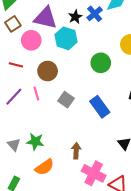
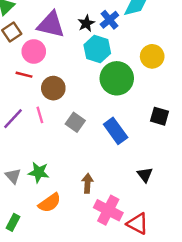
cyan hexagon: (66, 38) -> (97, 49), moved
green circle: (101, 63) -> (117, 78), size x1.4
red line: (16, 65) -> (24, 75), moved

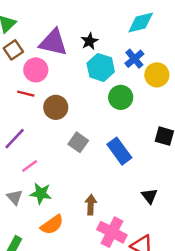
blue cross: (109, 20) -> (134, 59), moved
green circle: (117, 78) -> (121, 97), size x0.7
pink line: (40, 115) -> (30, 166), moved, turned 70

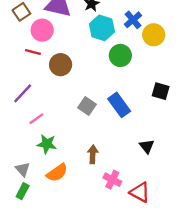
gray square: (78, 142) -> (87, 106), moved
gray triangle: (15, 197) -> (23, 169), moved
pink cross: (112, 232) -> (112, 180), size x0.7

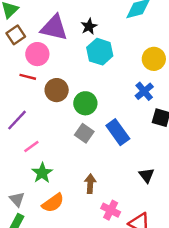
blue cross: (133, 20) -> (144, 91), moved
green circle: (120, 55) -> (85, 103), moved
green star: (47, 144) -> (42, 173), turned 30

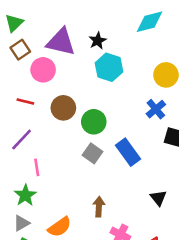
red line: (28, 77) -> (25, 102), moved
pink line: (31, 147) -> (37, 167), turned -63
green star: (42, 173) -> (25, 195), moved
gray triangle: (17, 199) -> (22, 223), turned 42

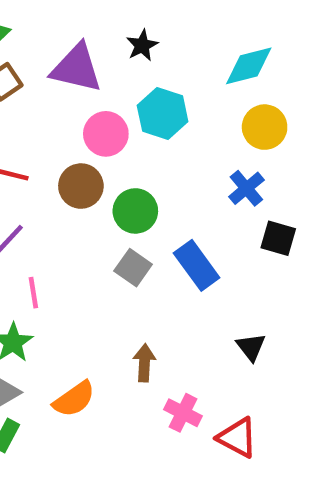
cyan diamond: (150, 22) -> (249, 66), moved
black star: (98, 41) -> (142, 45), moved
pink circle: (43, 70) -> (106, 134), moved

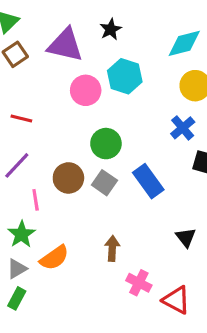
brown circle: (81, 186) -> (68, 178), moved
orange semicircle: (74, 399) -> (54, 258), moved

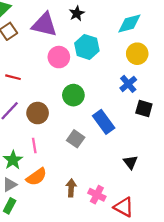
brown circle: (68, 178) -> (38, 113), moved
gray square: (104, 183) -> (76, 139), moved
pink line: (36, 200) -> (34, 145), moved
brown arrow: (112, 248) -> (71, 188), moved

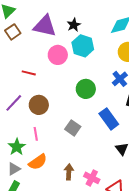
black star: (77, 13) -> (74, 25), moved
red line: (13, 77) -> (29, 73), moved
green circle: (73, 95) -> (86, 89), moved
blue rectangle: (104, 122) -> (109, 119), moved

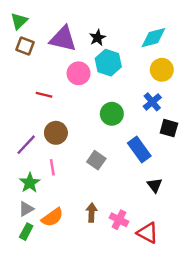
brown square: (13, 32) -> (25, 46), turned -35
purple line: (14, 103) -> (26, 145), moved
orange semicircle: (38, 162) -> (52, 217), moved

